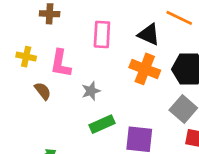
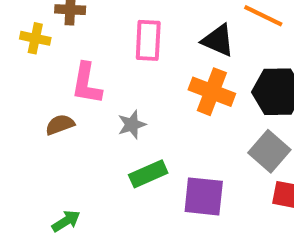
yellow cross: (26, 57) -> (35, 38), moved
brown semicircle: (43, 91) -> (60, 125), turned -72

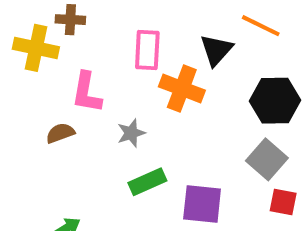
yellow cross: (35, 38) -> (36, 48), size x1.5
black triangle: (218, 40) -> (216, 50), turned 48
orange cross: (212, 92) -> (182, 88), moved

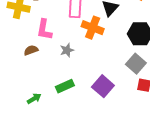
green rectangle: (147, 182) -> (65, 86), moved
purple square: (202, 204) -> (103, 86), turned 35

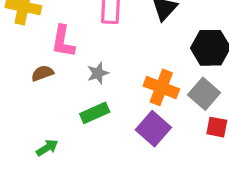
orange cross: (93, 28) -> (161, 87), moved
green rectangle: (65, 86) -> (95, 113), moved

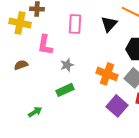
brown semicircle: (42, 73) -> (21, 65), moved
purple square: (153, 129) -> (117, 106), moved

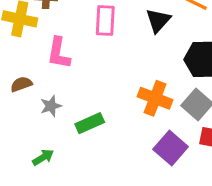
gray star: (67, 65) -> (51, 106), moved

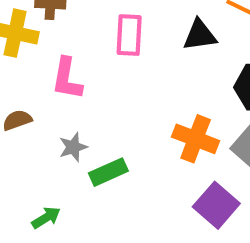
black triangle: (158, 20) -> (200, 35), turned 40
gray star: (51, 106) -> (73, 147), moved

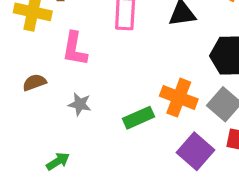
gray star: (73, 147) -> (80, 104), turned 30
green rectangle: (108, 172) -> (138, 118), moved

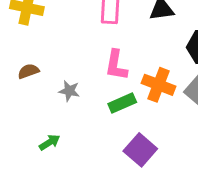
pink L-shape: (75, 49) -> (116, 65), moved
purple square: (196, 151) -> (140, 150), moved

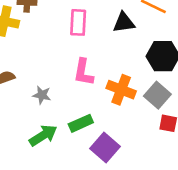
green rectangle: (122, 103) -> (81, 123), moved
green arrow: (50, 142) -> (43, 135), moved, size x1.5

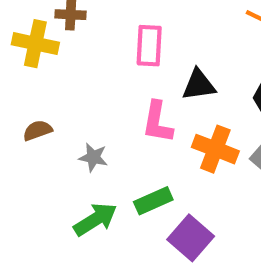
black triangle: (124, 22) -> (199, 85), moved

